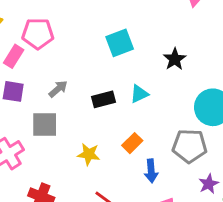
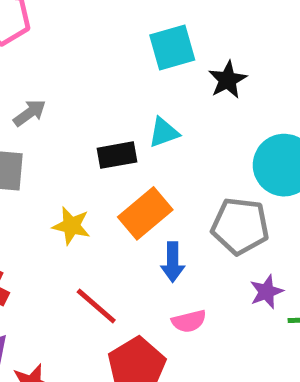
cyan square: (120, 43) -> (172, 47), moved
black rectangle: (104, 99) -> (117, 155), moved
orange rectangle: (132, 143) -> (145, 213), size x1.5

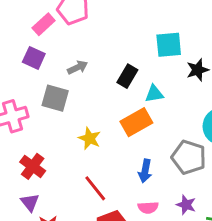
black rectangle: (117, 155) -> (127, 76), moved, turned -60
orange rectangle: (145, 213) -> (136, 122), moved
purple star: (266, 292) -> (186, 205), moved, turned 30

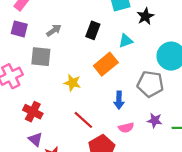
cyan triangle: (154, 94) -> (126, 41), moved

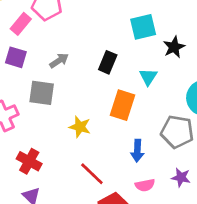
cyan triangle: (126, 41) -> (148, 77), turned -40
orange rectangle: (106, 64) -> (122, 105), turned -35

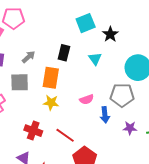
orange rectangle: (122, 105) -> (51, 78), moved
blue arrow: (137, 151) -> (105, 115), moved
red cross: (29, 161) -> (33, 131), moved
pink semicircle: (145, 185) -> (87, 99), moved

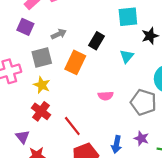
gray square: (20, 82) -> (42, 57), turned -30
yellow star: (51, 103) -> (42, 85), moved
blue arrow: (105, 115) -> (116, 144), moved

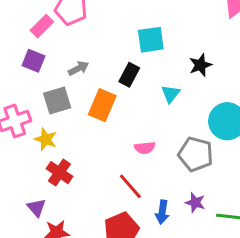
cyan square: (128, 17) -> (151, 40), moved
yellow star: (42, 85) -> (46, 139), moved
red line: (72, 126) -> (130, 186), moved

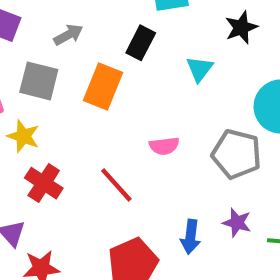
gray square: (57, 101) -> (39, 81), turned 32
red line: (130, 186) -> (116, 185), moved

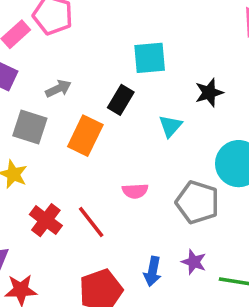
red cross: (44, 183) -> (46, 220), moved

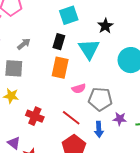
cyan triangle: (170, 126) -> (89, 49), size x1.6
orange rectangle: (85, 136) -> (60, 68), moved
gray pentagon: (197, 202) -> (100, 99), moved
red line: (91, 222) -> (71, 118), moved

